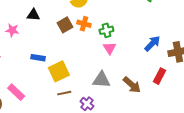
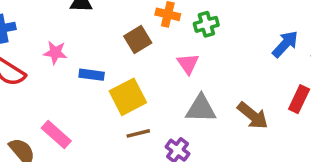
brown square: (65, 25) -> (138, 39), moved
pink star: (12, 30) -> (55, 53), moved
pink triangle: (110, 48) -> (188, 64), moved

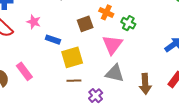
green cross: (206, 24) -> (128, 23), turned 32
pink triangle: (188, 64) -> (112, 45), size x1.5
brown arrow: (253, 116) -> (145, 84), turned 36

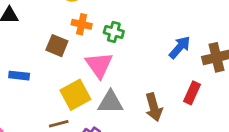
brown square: (85, 24) -> (57, 46), turned -35
yellow square: (72, 57) -> (75, 95), moved

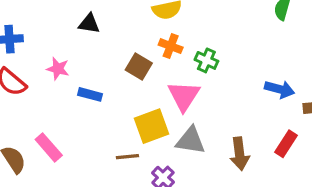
blue arrow: (180, 47) -> (280, 89), turned 55

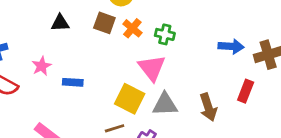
orange cross: (171, 46) -> (132, 28), turned 30
brown square: (139, 66) -> (104, 23), moved
pink star: (58, 69) -> (42, 66), turned -30
yellow square: (152, 126) -> (130, 99), turned -32

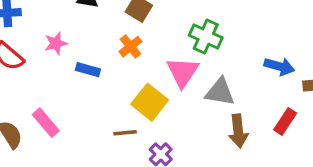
orange cross: (132, 28) -> (130, 47), moved
green cross: (165, 34) -> (206, 37), size x1.4
gray triangle: (165, 104) -> (220, 92), moved

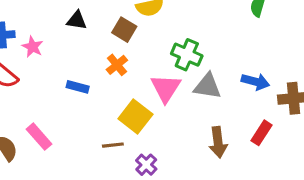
pink star: (56, 43) -> (33, 47), moved, turned -30
gray triangle: (220, 92) -> (207, 86), moved

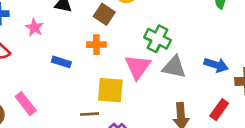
pink star: (33, 47) -> (35, 27), moved
orange cross: (117, 65) -> (96, 45), turned 36
yellow square: (135, 116) -> (110, 90), turned -36

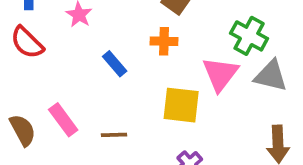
blue rectangle: (61, 62) -> (115, 64), turned 30
brown line: (90, 114) -> (114, 135), moved

